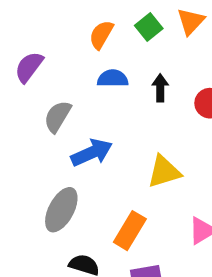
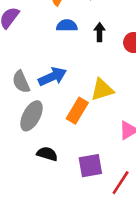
gray semicircle: (58, 116) -> (21, 82), moved, turned -55
orange rectangle: (130, 231) -> (77, 111), moved

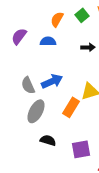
blue semicircle: (67, 25) -> (48, 41), moved
black arrow: (100, 32) -> (88, 47), turned 88

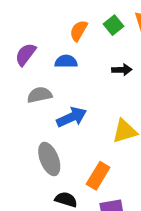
gray semicircle: (28, 85) -> (40, 95), moved, turned 102
orange rectangle: (71, 107) -> (98, 176), moved
gray ellipse: (36, 111) -> (49, 159), turned -50

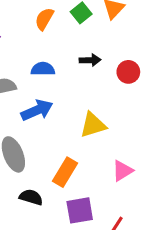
blue semicircle: (66, 61) -> (43, 69), moved

